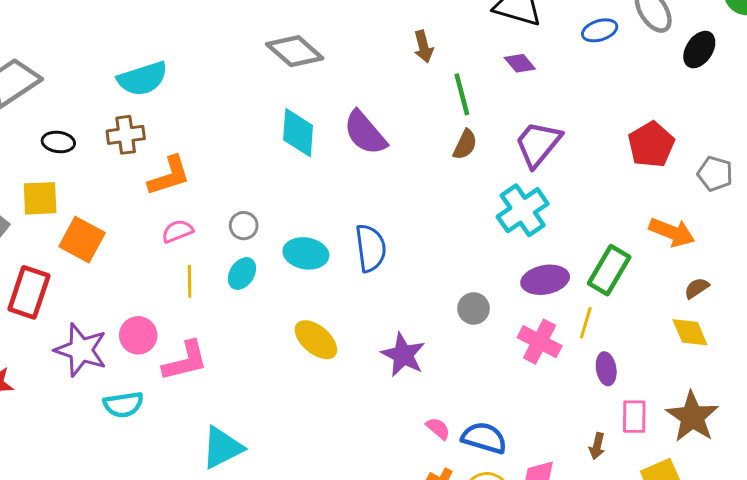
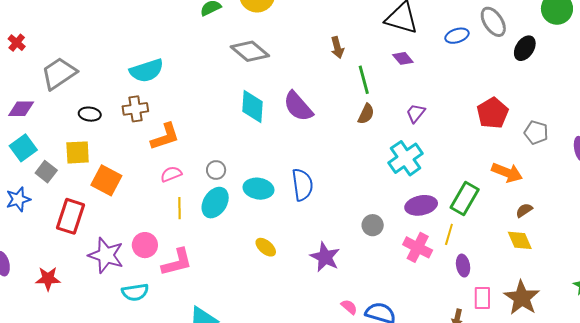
purple trapezoid: (538, 144) -> (416, 113), size x0.6
cyan ellipse: (242, 273) -> (215, 203), size x1.4
yellow ellipse: (316, 340) -> (266, 247), size x0.7

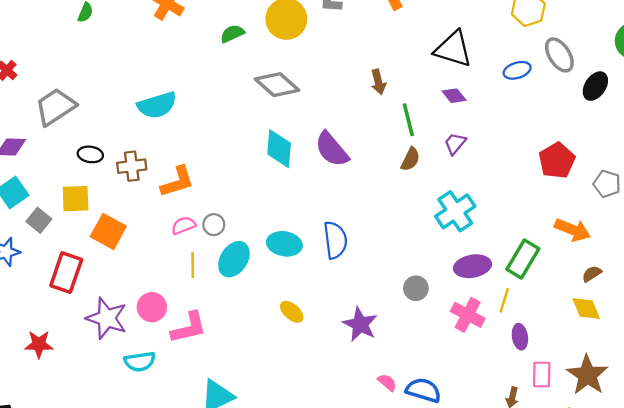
brown cross: (135, 109) -> (132, 166), moved
purple trapezoid: (416, 113) -> (455, 143), moved
gray circle: (216, 170) -> (214, 225), moved

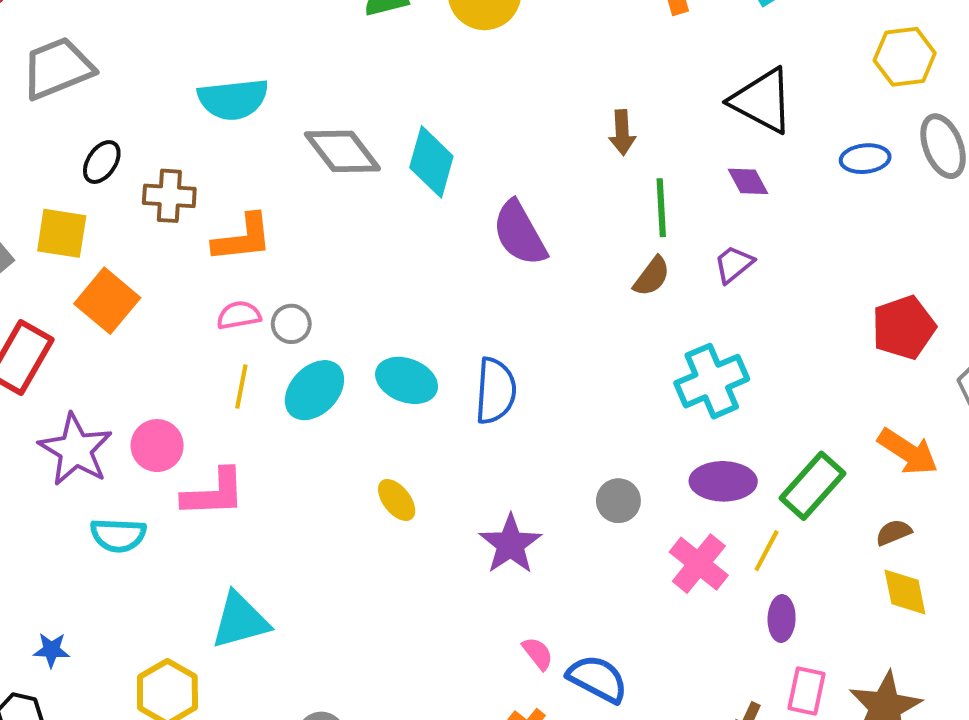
gray diamond: (277, 85) -> (342, 151), moved
cyan diamond: (279, 149) -> (431, 162), moved
black ellipse: (90, 154) -> (102, 162), turned -75
brown semicircle: (592, 274) -> (894, 532), moved

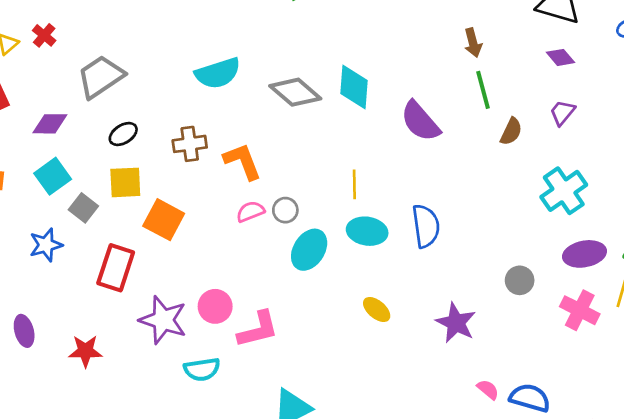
black ellipse: (102, 162) -> (123, 134), moved, turned 36
green line: (661, 208) -> (483, 90), moved
orange L-shape: (243, 238) -> (242, 161), turned -93
yellow line: (241, 387) -> (354, 184), moved

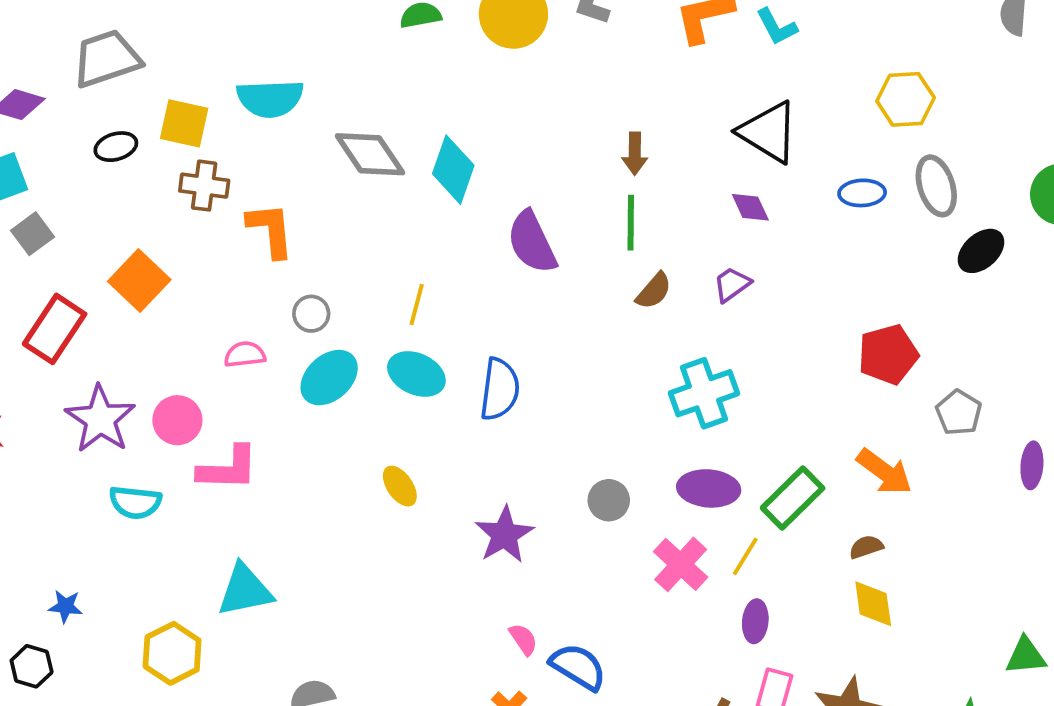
yellow square: (125, 182) -> (184, 123), moved
pink semicircle: (250, 212) -> (245, 354), moved

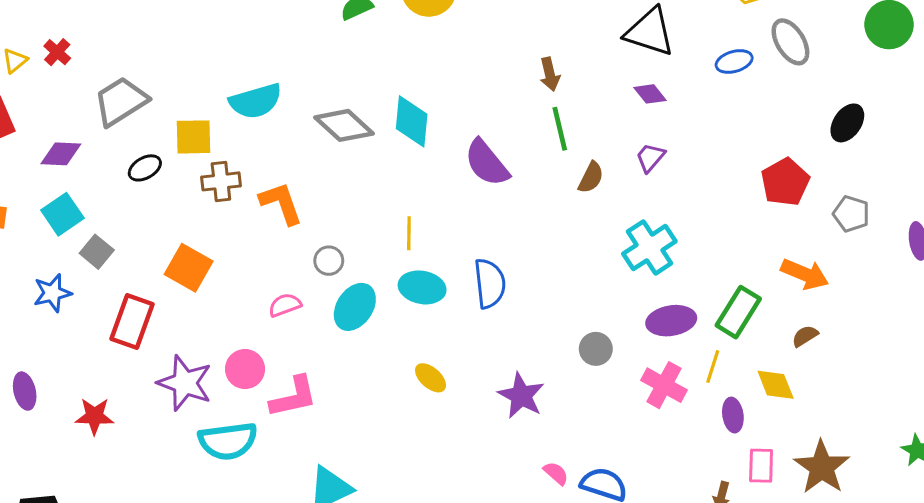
black ellipse: (981, 251) -> (847, 123), moved
cyan semicircle: (135, 502) -> (228, 441), size x1.4
yellow diamond: (873, 604) -> (776, 385), moved

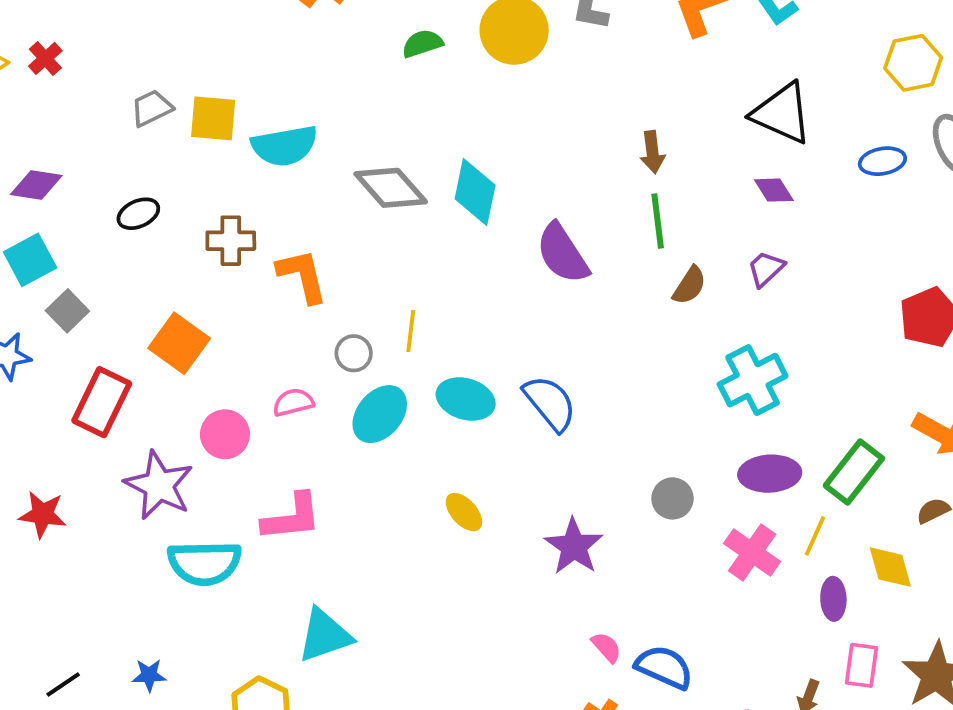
gray trapezoid: (121, 101) -> (152, 108), moved, size x0.6
yellow square: (194, 137) -> (213, 118), moved
yellow line: (409, 233) -> (411, 331), moved
blue semicircle: (490, 283) -> (550, 403), turned -39
pink circle: (245, 369) -> (225, 434), moved

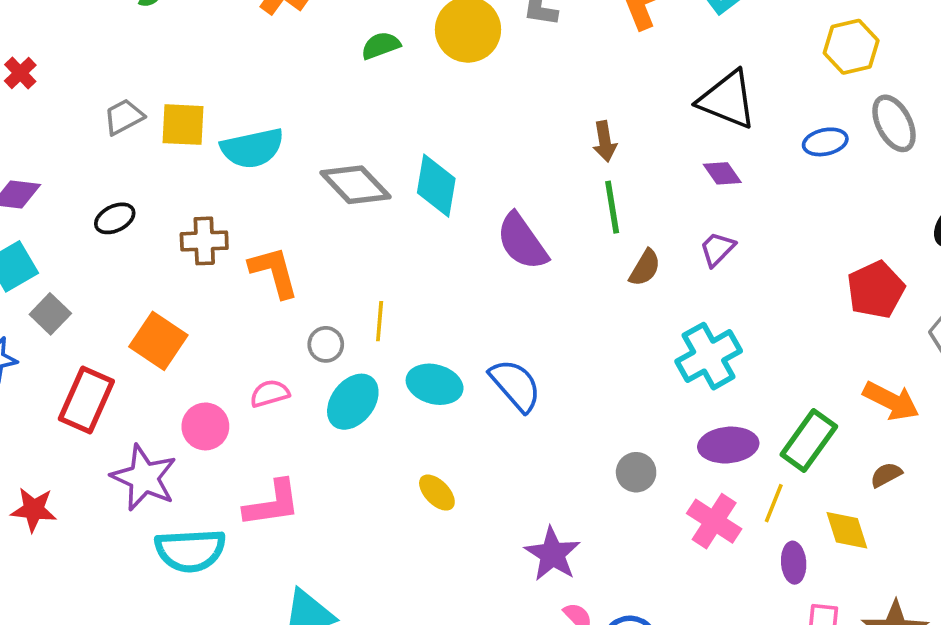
purple star: (574, 546) -> (552, 554), moved

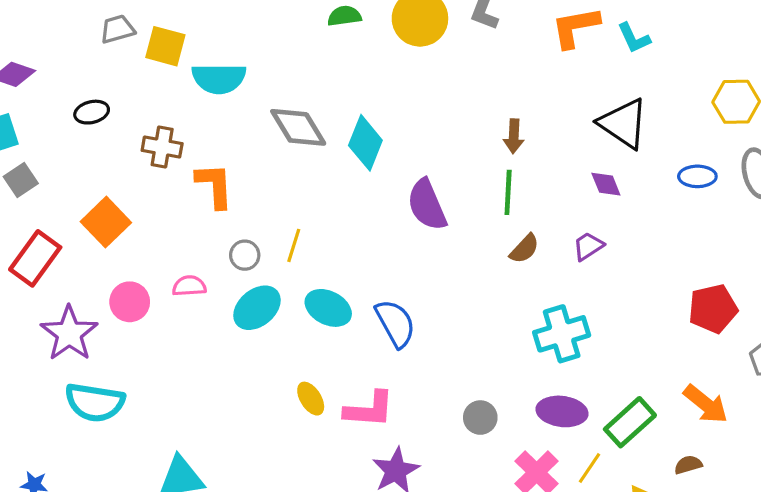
pink L-shape: (272, 504) -> (369, 409), moved

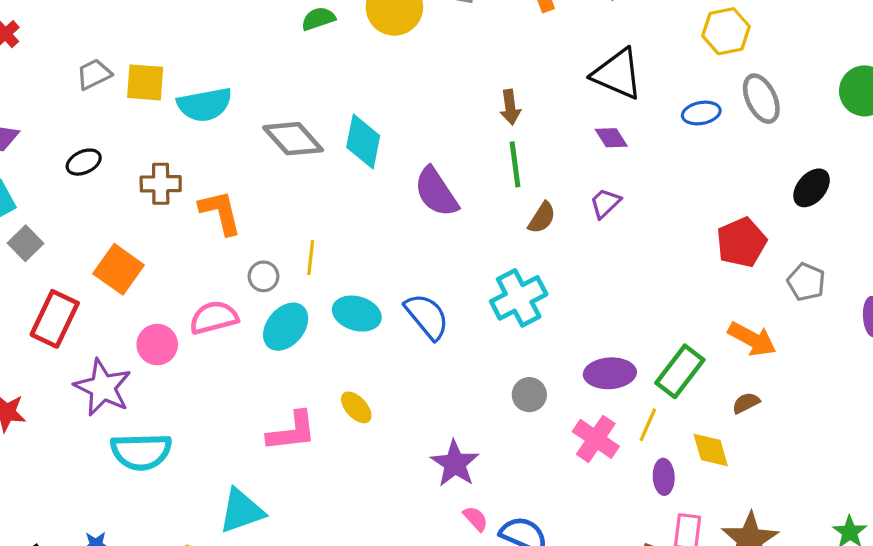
pink semicircle: (189, 286) -> (214, 318), size x1.4
cyan cross: (562, 334) -> (519, 298), moved
pink L-shape: (369, 409) -> (292, 432), moved

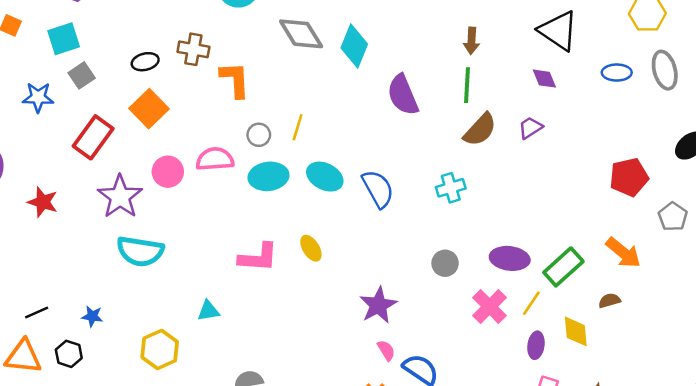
black ellipse: (84, 162) -> (145, 62), moved
brown semicircle: (542, 218) -> (480, 130), size x1.4
cyan cross: (519, 298) -> (451, 188), size x0.7
cyan ellipse: (286, 327) -> (268, 176), turned 33
cyan triangle: (241, 511) -> (208, 311), size x0.6

